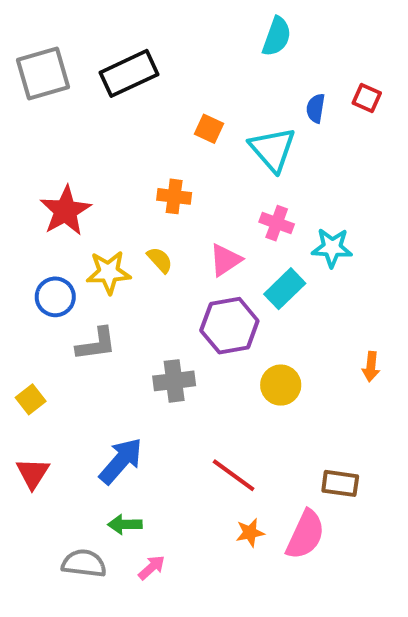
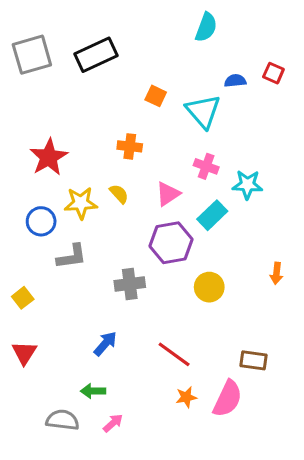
blue semicircle: (316, 108) -> (235, 81), turned 75
blue arrow: (121, 461) -> (105, 344), moved, size x0.7

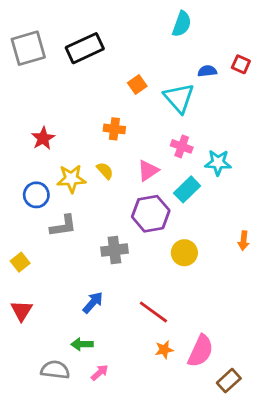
orange square: (156, 96) -> (137, 84), turned 30
red star: (49, 157) -> (43, 138), size x0.7
brown rectangle: (254, 360) -> (229, 381), moved, turned -50

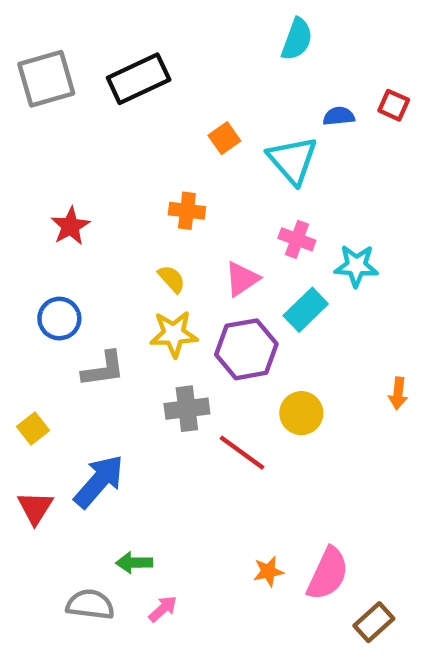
yellow star: (71, 179) -> (174, 334), moved
blue arrow: (93, 303) -> (99, 481), moved, size x1.5
red line: (153, 312) -> (242, 453), moved

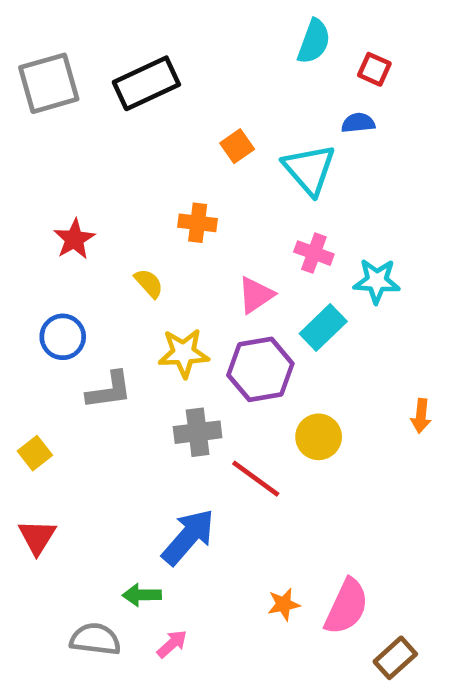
red square: (394, 105) -> (374, 69), moved
yellow semicircle: (172, 279) -> (149, 283), moved
blue arrow: (99, 481) -> (188, 537), moved

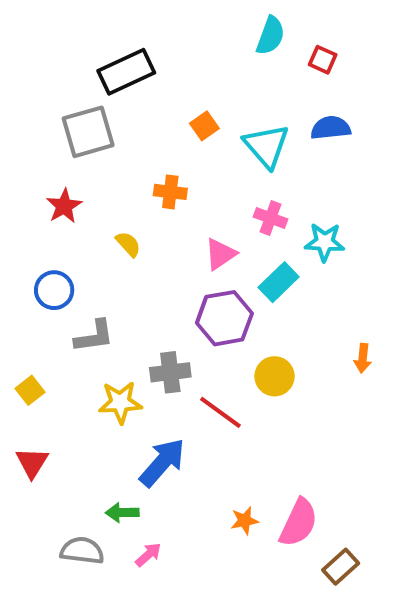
gray square: (49, 83) -> (88, 132), moved
blue semicircle: (358, 123) -> (331, 128), moved, size x1.4
yellow star: (184, 353) -> (120, 402), moved

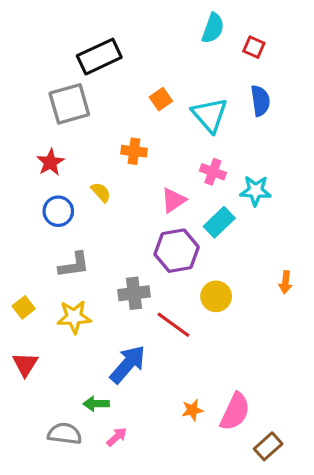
blue semicircle: (331, 128) -> (260, 101), turned 88
blue circle: (54, 290) -> (58, 211), moved
yellow star: (120, 402) -> (74, 317), moved

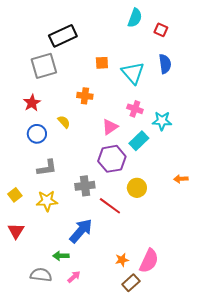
orange square: (161, 99) -> (102, 63), turned 32
orange arrow: (285, 282) -> (181, 179), turned 80
brown rectangle: (268, 446) -> (131, 283), moved

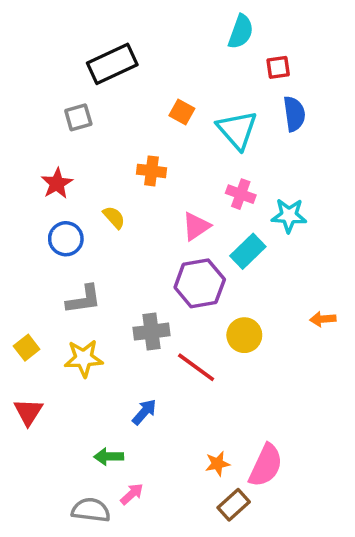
red square: (161, 30) -> (278, 67), moved, turned -32
orange square: (102, 63) -> (182, 112), turned 32
gray square: (44, 66) -> (78, 117), size x0.6
blue arrow: (81, 231) -> (144, 412), size x0.6
gray semicircle: (41, 275) -> (91, 510), moved

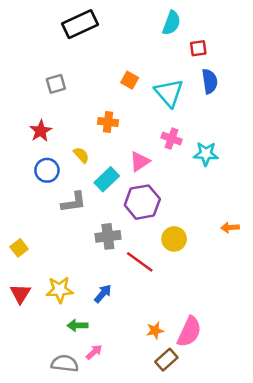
black rectangle: (112, 64) -> (80, 24), moved
cyan rectangle: (248, 251) -> (107, 179), moved
gray L-shape: (84, 299) -> (74, 202), moved
yellow star: (84, 358) -> (60, 290), moved

